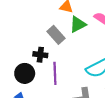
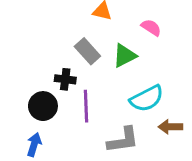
green triangle: (78, 24) -> (124, 56), moved

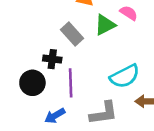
green triangle: (124, 56) -> (105, 25), moved
blue arrow: (34, 145) -> (55, 116), moved, turned -138

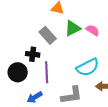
pink semicircle: (129, 13) -> (93, 30), moved

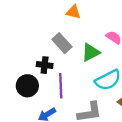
green triangle: (73, 28) -> (91, 52), moved

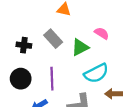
black cross: (45, 65) -> (24, 45), moved

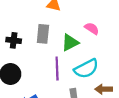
gray rectangle: (53, 39) -> (43, 34), turned 48
purple line: (52, 79) -> (57, 69), moved

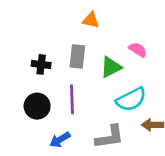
purple line: (57, 69) -> (72, 99), moved

